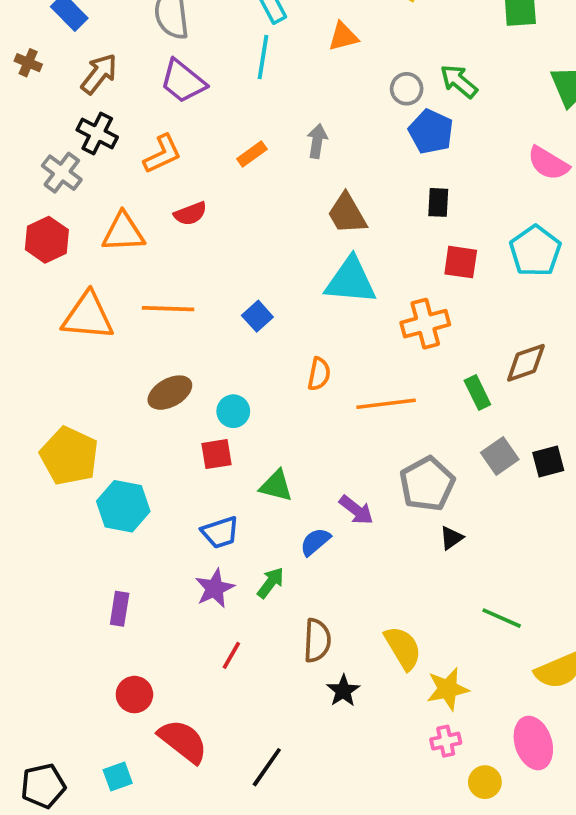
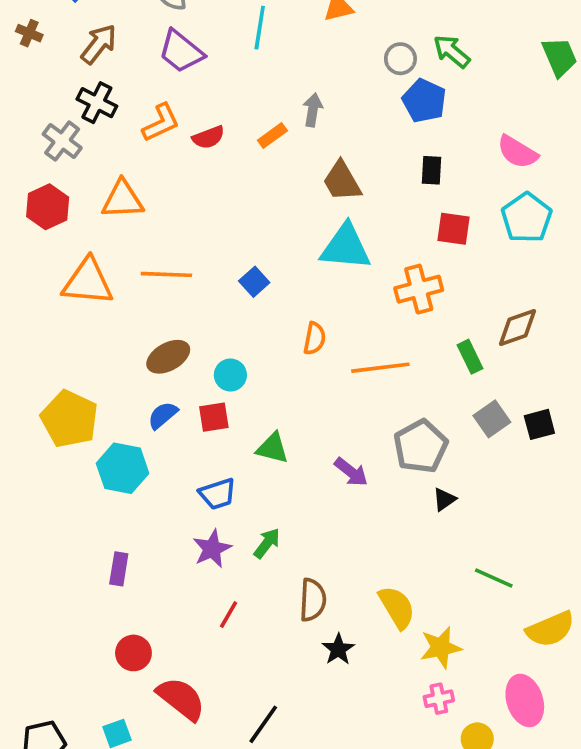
orange rectangle: (252, 154) -> (272, 135), moved
pink semicircle: (548, 163) -> (517, 152), moved
red semicircle: (190, 214) -> (208, 137), moved
blue semicircle: (315, 542) -> (163, 415), moved

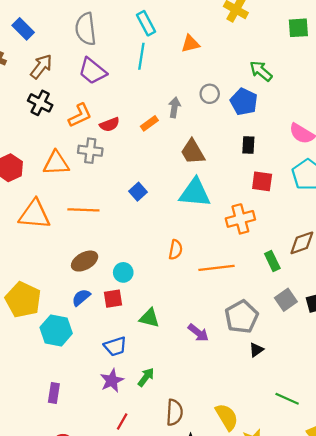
gray circle: (400, 59) -> (210, 94), moved
gray cross: (62, 141) -> (90, 151), moved, turned -30
blue square: (254, 282) -> (138, 192), moved

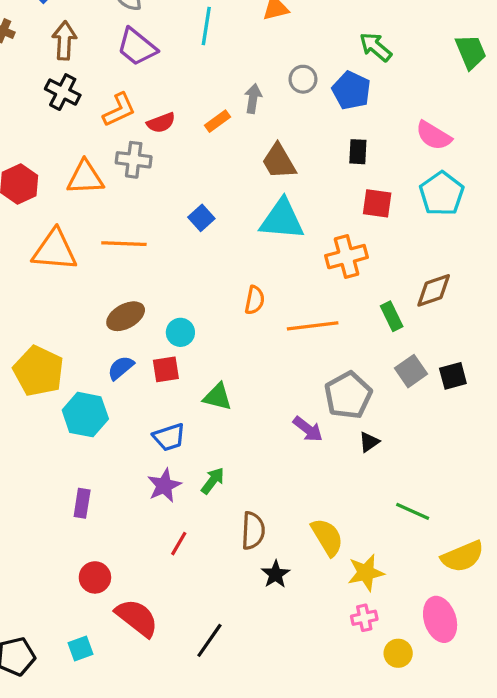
brown arrow: (41, 66) -> (64, 40), turned -35
purple arrow: (198, 333) -> (308, 429), moved

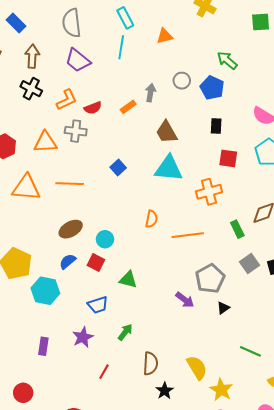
red square: (166, 369) -> (96, 262), turned 36
purple star: (164, 486) -> (83, 337), moved
yellow star: (366, 573) -> (221, 390), turned -30
red circle: (95, 577) -> (23, 393), moved

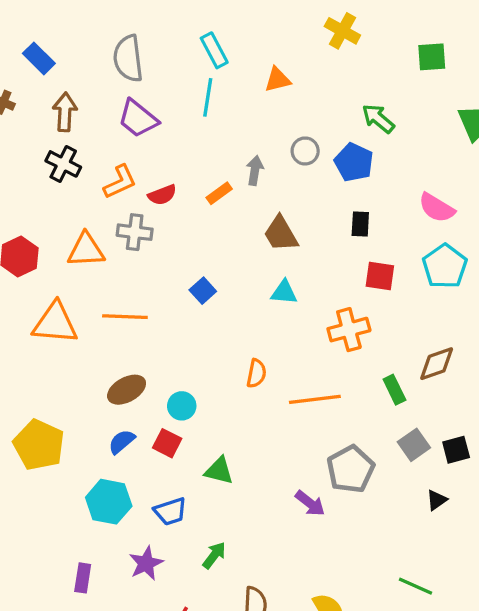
cyan triangle: (169, 168) -> (284, 292), size x0.6
cyan hexagon: (45, 291) -> (109, 502), moved
black triangle: (223, 308) -> (437, 500), moved

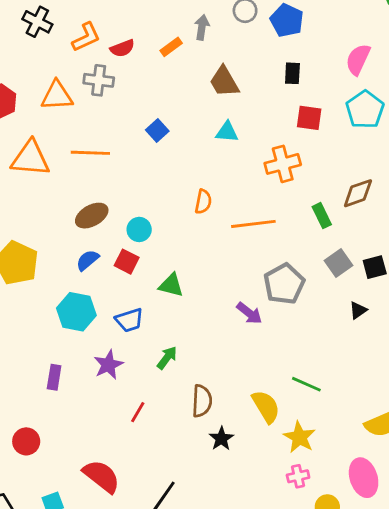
pink semicircle: (437, 208) -> (358, 59), turned 84
green line: (416, 586) -> (306, 384), moved

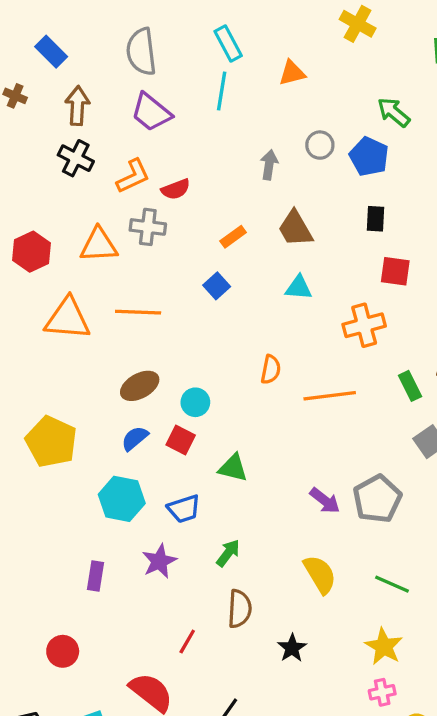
orange rectangle: (171, 47) -> (233, 237), moved
gray pentagon: (284, 284) -> (377, 499), moved
brown semicircle: (202, 401) -> (240, 609), moved
yellow semicircle: (266, 407) -> (320, 574), moved
red line: (138, 412) -> (187, 641), moved

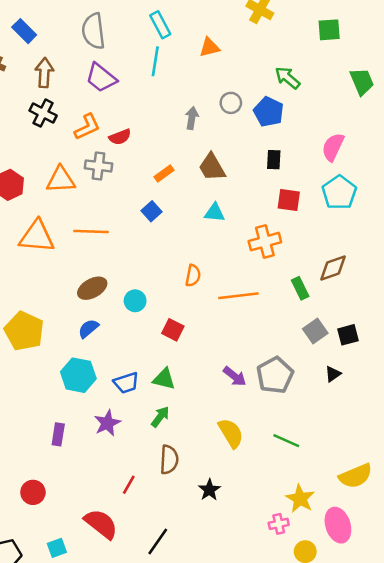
red square: (181, 440) -> (173, 330), moved
green triangle: (233, 468) -> (164, 379), moved
yellow star: (384, 646) -> (300, 499), moved

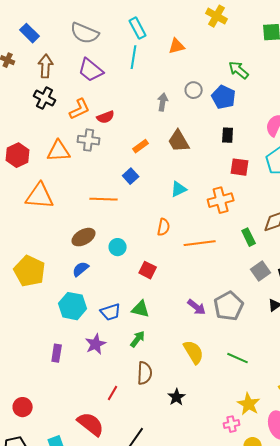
gray semicircle: (93, 31) -> (85, 33), turned -60
cyan triangle: (214, 213) -> (179, 189), moved, turned -30
orange line: (91, 231) -> (104, 199), moved
red circle: (33, 492) -> (23, 407), moved

